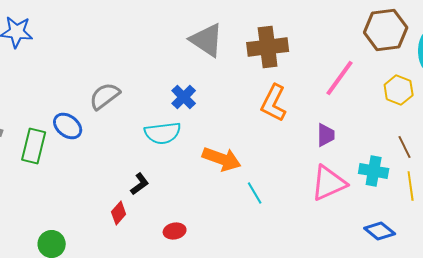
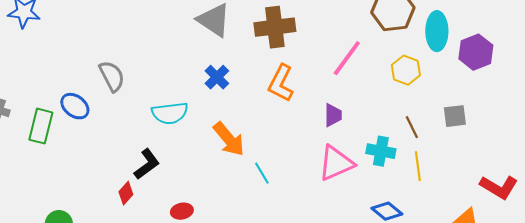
gray semicircle: (105, 96) -> (112, 76), turned 100
blue cross: (184, 97) -> (217, 77), moved
orange arrow: (222, 159) -> (229, 139), turned 30
black L-shape: (140, 184) -> (147, 164), size x1.4

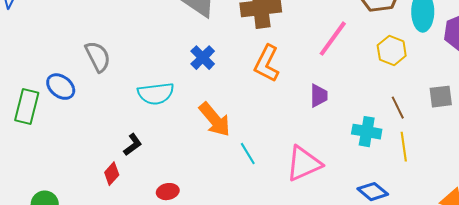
pink triangle: (336, 163) -> (304, 164), moved
black L-shape: (147, 164) -> (133, 145), size x0.7

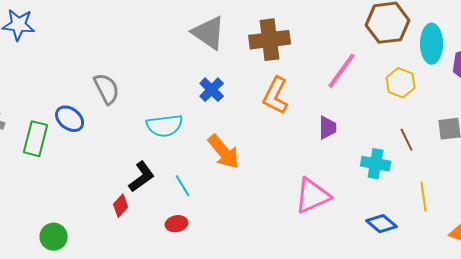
black L-shape: (133, 145) -> (142, 177), size x1.4
yellow line: (404, 147) -> (424, 197), moved
cyan line: (248, 154) -> (183, 186), moved

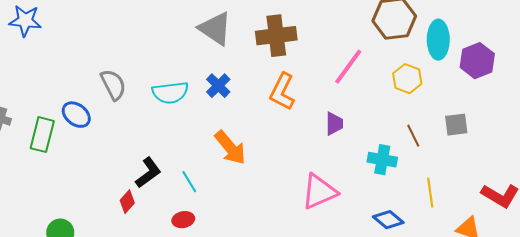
cyan semicircle: (165, 126) -> (170, 93), moved

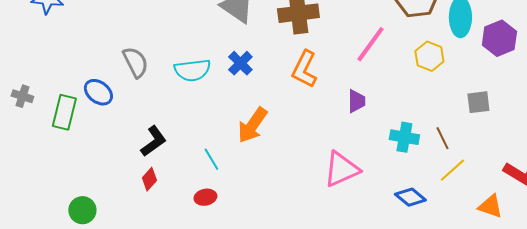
brown line: (413, 136) -> (442, 138), moved
orange arrow: (230, 148) -> (252, 125), turned 75
black L-shape: (148, 173) -> (153, 141), moved
yellow line: (430, 193) -> (452, 170), turned 56

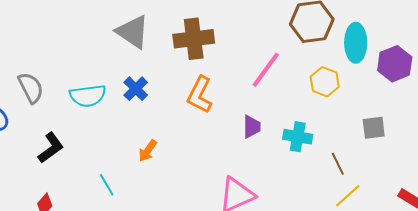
orange arrow: (252, 125) -> (148, 151), size x0.6
cyan cross: (404, 137) -> (298, 137), moved
black L-shape: (153, 141) -> (51, 148), moved

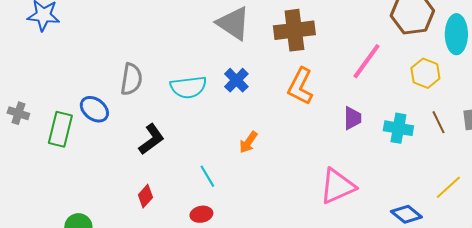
gray semicircle: (31, 88) -> (131, 79), turned 36
brown line: (338, 164) -> (438, 122), moved

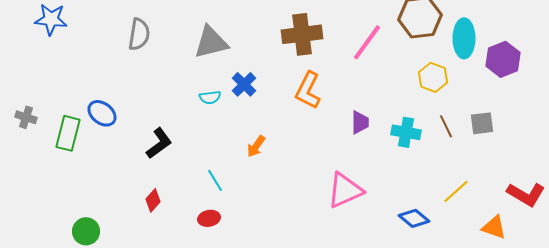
gray triangle: (233, 23) -> (211, 42), moved, turned -48
pink line: (366, 61) -> (367, 42), moved
gray semicircle: (131, 79) -> (139, 34), moved
cyan semicircle: (188, 87) -> (210, 97), moved, size x0.6

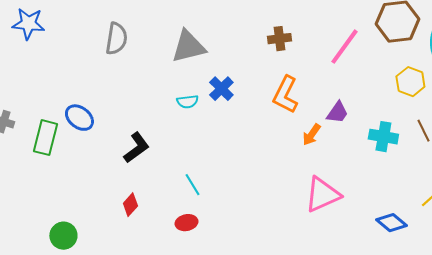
brown cross: (302, 34) -> (279, 39), size x0.6
purple trapezoid: (360, 122) -> (337, 113), moved, turned 35
orange arrow: (256, 146) -> (311, 135), moved

